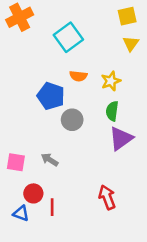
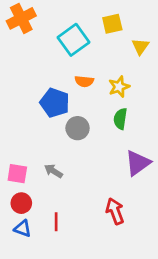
yellow square: (127, 16) -> (112, 24), moved
purple triangle: (121, 138) -> (138, 163), moved
red circle: (33, 193) -> (21, 203), moved

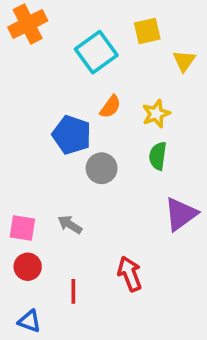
orange semicircle: (84, 81) -> (110, 107), turned -60
red arrow: (115, 211) -> (130, 274), moved
blue triangle: (23, 229) -> (29, 321), moved

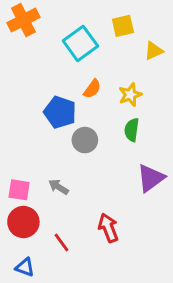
yellow triangle: (184, 61) -> (154, 51), turned 30
red circle: (28, 267) -> (23, 222), size x1.4
red line: (73, 291) -> (61, 242), turned -36

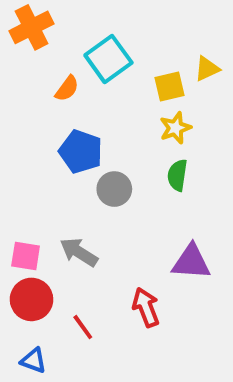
yellow square: (123, 26) -> (170, 87), moved
orange semicircle: (92, 89) -> (67, 88), moved
purple triangle: (151, 178) -> (191, 262), moved, turned 40
gray arrow: (59, 187) -> (79, 252), size x1.4

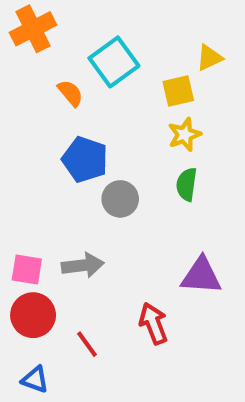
yellow triangle: (207, 69) -> (209, 58), moved
orange semicircle: (67, 88) -> (70, 93), turned -76
gray arrow: (79, 252) -> (83, 265), turned 141

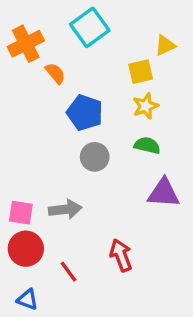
orange cross: (33, 29) -> (26, 44), moved
cyan square: (114, 62) -> (90, 27), moved
blue pentagon: (85, 159) -> (85, 113), moved
green semicircle: (187, 184) -> (147, 145), turned 95
purple triangle: (201, 276) -> (164, 193), moved

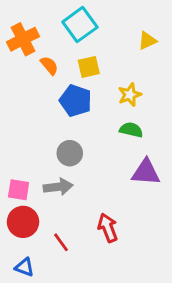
yellow square: (141, 72) -> (89, 67), moved
gray circle: (95, 157) -> (70, 153), moved

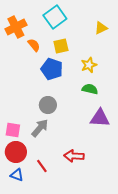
gray arrow: (58, 187) -> (40, 128), turned -42
red arrow: (108, 228) -> (74, 156), turned -66
blue triangle: (24, 267) -> (17, 175), moved

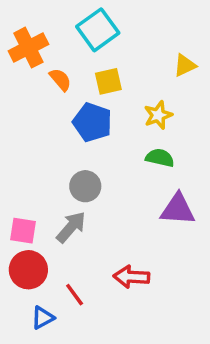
yellow triangle: (101, 28) -> (185, 65), moved
blue triangle: (17, 175) -> (43, 318), moved, turned -48

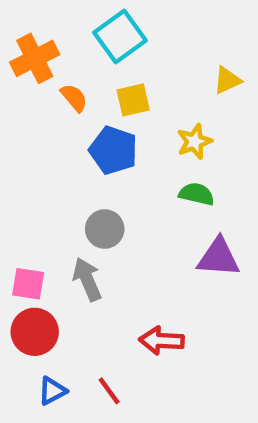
gray arrow: (71, 227) -> (87, 279), turned -64
red line: (75, 295) -> (109, 391), moved

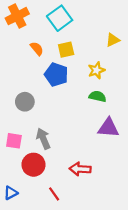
orange cross: (35, 58) -> (17, 16), moved
gray circle: (105, 229) -> (25, 102), moved
red circle: (35, 332) -> (33, 165), moved
blue triangle: (52, 391) -> (11, 193), moved

